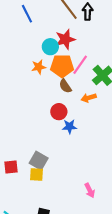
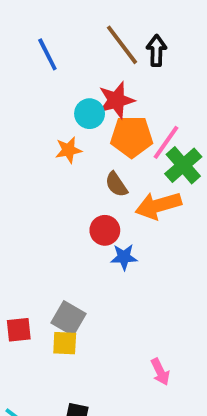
pink line: (80, 65) -> (166, 142), moved
orange pentagon: (62, 66) -> (132, 137), moved
orange arrow: (89, 98) -> (158, 205), size x1.6

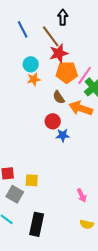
brown line: (122, 45) -> (51, 36), moved
black arrow: (156, 51) -> (63, 17), moved
cyan circle: (90, 114) -> (31, 64), moved
orange arrow: (158, 205) -> (81, 108), turned 35
gray square: (68, 318) -> (15, 194), moved

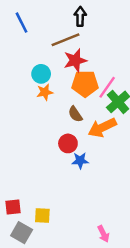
blue line: (23, 29) -> (22, 23), moved
brown line: (51, 36) -> (66, 40), turned -75
orange arrow: (81, 108) -> (102, 128), turned -45

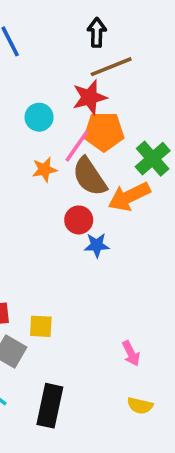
brown line: (66, 40) -> (111, 67), moved
pink line: (107, 87) -> (77, 146), moved
orange star: (45, 92) -> (44, 169), moved
brown semicircle: (75, 114) -> (90, 177), size x1.6

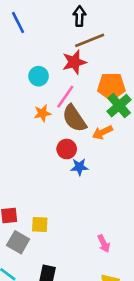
orange pentagon: (104, 132) -> (111, 86), moved
orange arrow: (129, 197) -> (102, 132), size x0.7

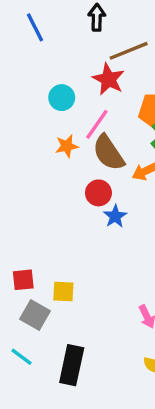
black arrow: (79, 16) -> (97, 17), moved
red star: (74, 62) -> (108, 79), turned -30
blue star: (79, 167) -> (115, 216), turned -30

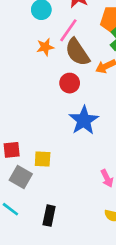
blue star: (115, 216) -> (84, 120), moved, size x1.6
black rectangle: (72, 365) -> (49, 216), size x0.7

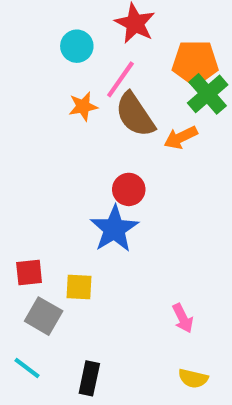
red circle: (70, 83) -> (129, 189), moved
blue star: (84, 120) -> (114, 229), moved

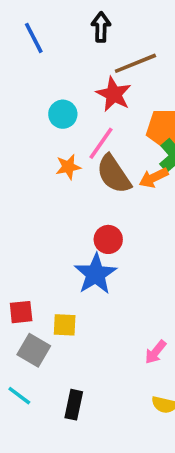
orange arrow: (181, 138) -> (154, 178), moved
pink arrow: (183, 318) -> (155, 352), turned 65

